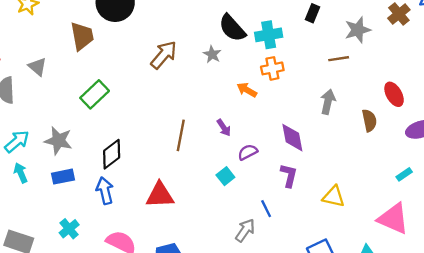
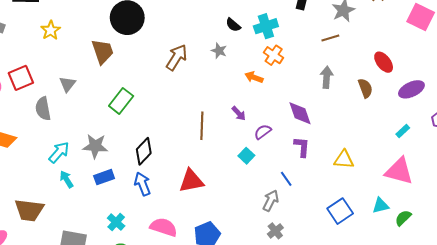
black semicircle: (232, 28) -> (233, 25), size x0.6
gray triangle: (38, 67) -> (67, 84), turned 36
orange cross: (272, 68) -> (274, 55), turned -36

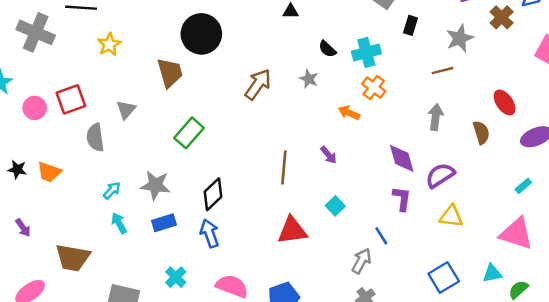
purple semicircle: (263, 132) -> (440, 175), moved, size x1.4
cyan arrow: (59, 152) -> (112, 190), size x0.7
red triangle: (191, 181) -> (292, 230), moved

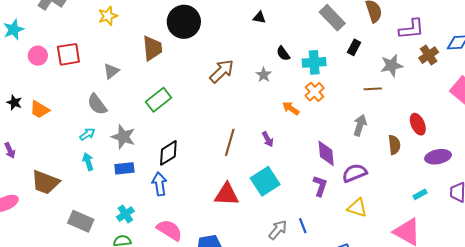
gray semicircle: (95, 137) -> (97, 104), moved, turned -40
cyan square: (335, 206) -> (265, 181), size x1.8
blue line: (381, 236) -> (303, 226), moved

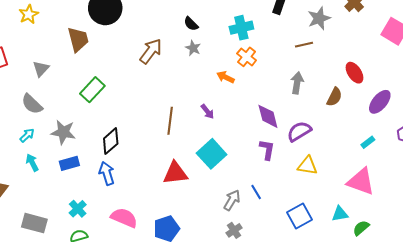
black semicircle: (283, 54) -> (191, 24), moved
brown semicircle: (394, 145) -> (334, 97), turned 42
purple ellipse: (438, 157) -> (380, 102), turned -30

